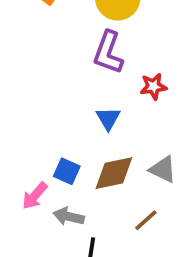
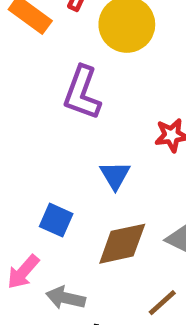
purple L-shape: (108, 53) -> (82, 93), moved
blue square: (67, 171) -> (56, 220), moved

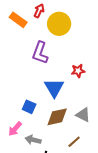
blue triangle: (115, 175) -> (54, 88), size x1.5

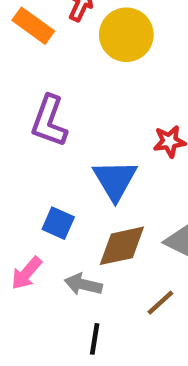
purple L-shape: (40, 53) -> (49, 121), moved
gray arrow: (33, 140) -> (83, 284), moved

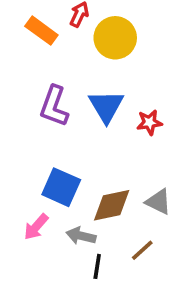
blue triangle: (115, 180) -> (106, 106), moved
blue square: (58, 223) -> (61, 187), size x1.5
black line: (95, 339) -> (97, 266), moved

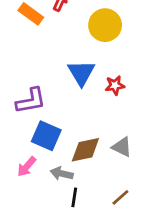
yellow circle: (115, 38) -> (105, 25), moved
purple L-shape: (54, 106) -> (31, 101), moved, turned -120
brown line: (142, 250) -> (120, 197), moved

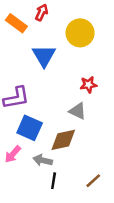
blue triangle: (81, 73) -> (44, 56), moved
gray triangle: (122, 147) -> (78, 111), moved

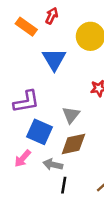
gray triangle: (78, 111) -> (71, 115), moved, turned 42

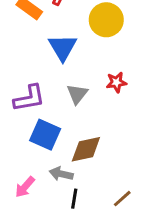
gray triangle: (71, 115) -> (77, 94), moved
pink arrow: (23, 158) -> (25, 187), moved

